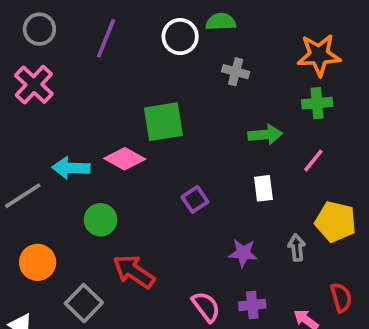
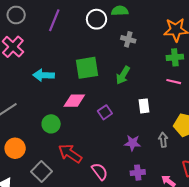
green arrow: (265, 135) -> (123, 75), moved, turned 126
pink diamond: (125, 159) -> (74, 101), moved, turned -30
pink line: (313, 161) -> (174, 82), moved, turned 64
cyan arrow: (71, 168) -> (44, 75), moved
pink semicircle: (206, 307) -> (100, 172), moved

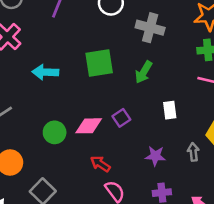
gray cross: (128, 39) -> (150, 28), size x1.5
pink diamond: (74, 101) -> (89, 126), moved
red arrow: (70, 154) -> (100, 164), moved, size x0.7

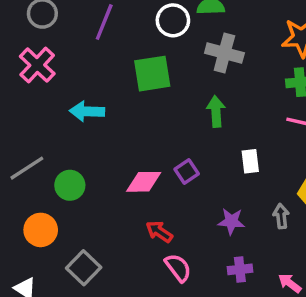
green square: (99, 63) -> (152, 74), moved
green arrow: (144, 72) -> (216, 111), turned 145
green circle: (55, 132) -> (70, 185), moved

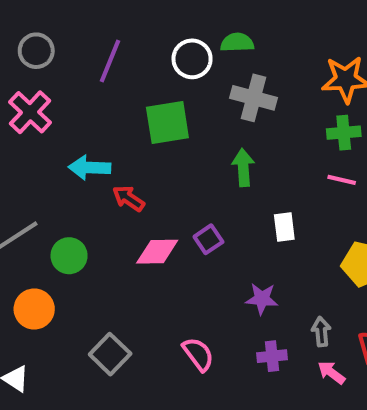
gray arrow: (281, 216) -> (321, 332), moved
red arrow: (159, 232) -> (128, 198), moved
gray square: (84, 268) -> (110, 354), moved

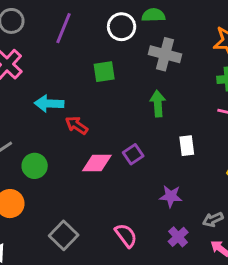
green square: (167, 122) -> (104, 72), size x0.7
gray arrow: (321, 332) -> (213, 219), turned -108
purple cross: (272, 356) -> (178, 237), turned -36

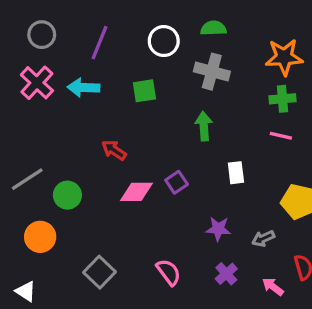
green semicircle: (153, 15) -> (213, 28), moved
cyan arrow: (49, 104) -> (83, 88), moved
gray arrow: (213, 219) -> (263, 238), moved

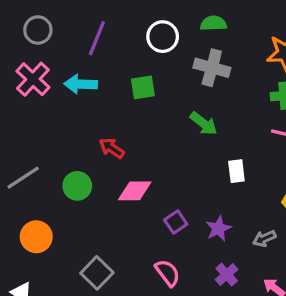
green arrow: (204, 126) -> (204, 124), turned 132
purple square: (177, 182) -> (176, 222), moved
green circle: (67, 195) -> (77, 186), moved
purple star: (218, 229) -> (218, 229), turned -30

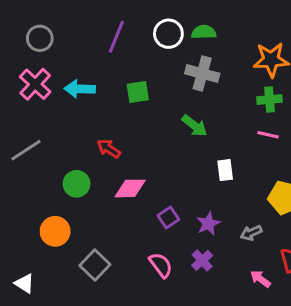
white circle: (163, 37) -> (168, 34), moved
purple line: (97, 38) -> (116, 37), moved
gray line: (23, 178) -> (26, 150), moved
orange circle: (36, 237) -> (55, 231), moved
purple cross: (227, 275) -> (202, 260), moved

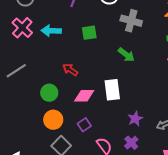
white rectangle: (225, 170) -> (112, 90), moved, size x1.5
purple square: (168, 218) -> (84, 125), moved
orange circle: (55, 231) -> (53, 120), moved

